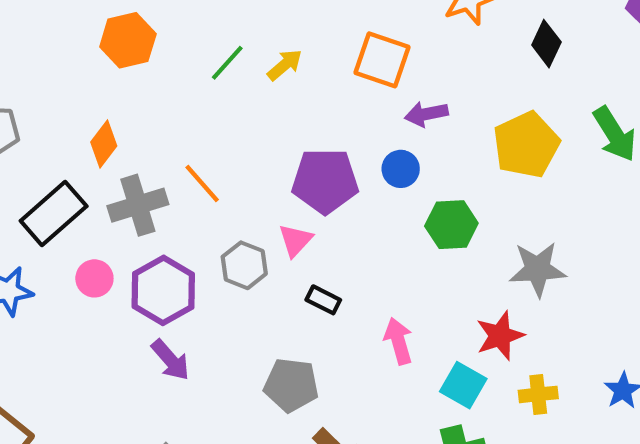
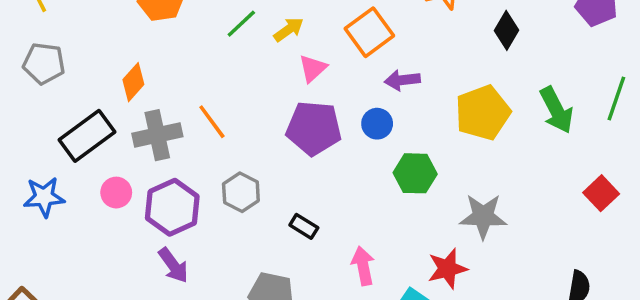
orange square: (382, 60) -> (369, 32), turned 30
pink triangle: (295, 240) -> (313, 68), moved

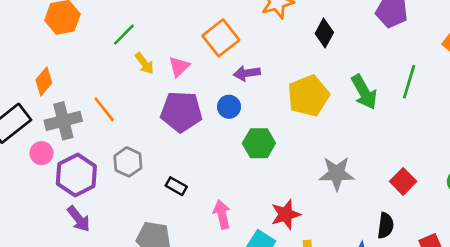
yellow arrow: (289, 29) -> (144, 63), moved, turned 90
pink circle: (116, 193) -> (41, 153), moved
red square: (601, 193) -> (403, 181), moved
gray star: (483, 216) -> (337, 174), moved

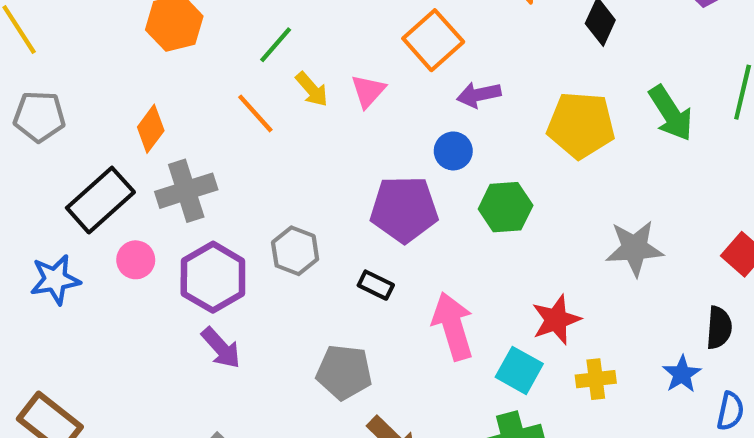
yellow pentagon: (308, 96) -> (581, 125), turned 30
orange line: (104, 109) -> (255, 113), moved
purple pentagon: (181, 112) -> (404, 209), moved
pink circle: (41, 153) -> (136, 260), moved
pink arrow: (222, 214) -> (453, 326), size x1.4

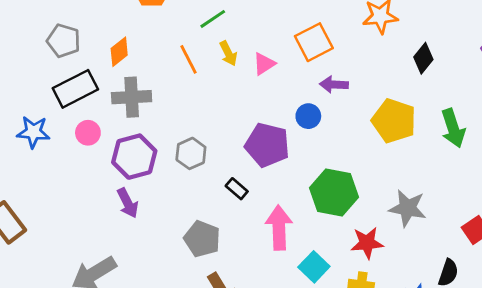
gray pentagon: (39, 116) -> (64, 41), moved
green hexagon: (506, 207) -> (334, 193), moved, size x1.4
red star: (556, 320) -> (367, 243), moved

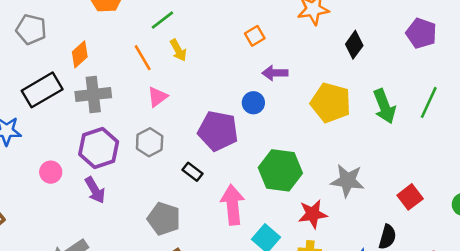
gray pentagon: (64, 41) -> (31, 29), moved
orange square: (314, 42) -> (255, 36), size x0.6
pink triangle: (264, 64) -> (157, 97), moved
pink circle: (88, 133) -> (51, 172), moved

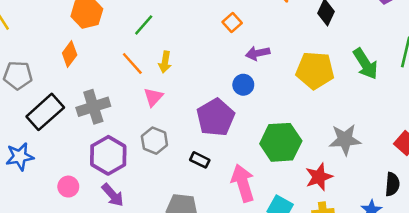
gray pentagon: (31, 29) -> (18, 75), moved
yellow arrow: (178, 50) -> (165, 62), moved, turned 50
orange diamond: (80, 54) -> (70, 54), moved
purple pentagon: (218, 131) -> (216, 117), turned -30

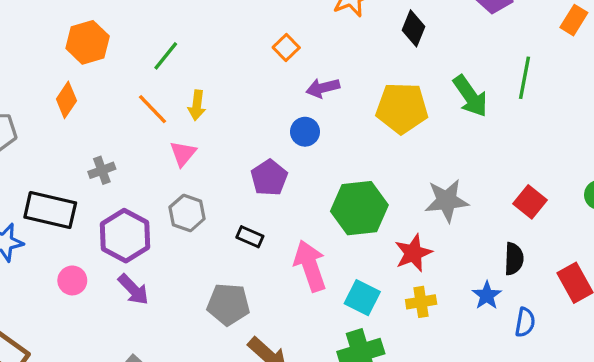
gray cross: (93, 107) -> (102, 170), size x0.6
black rectangle: (45, 112) -> (50, 210), moved, turned 57
purple pentagon: (216, 117) -> (269, 178), size x0.7

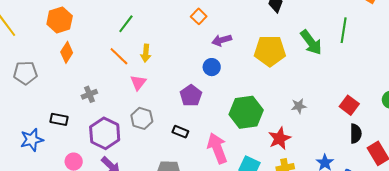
orange hexagon: (88, 42) -> (60, 20), moved
gray star: (447, 201) -> (299, 106), size x0.6
black rectangle: (50, 210) -> (59, 119), size x0.6
black semicircle: (514, 259) -> (356, 134), moved

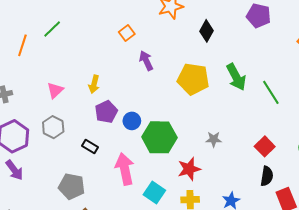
green line: (344, 30) -> (271, 92), moved, turned -50
purple arrow: (222, 40) -> (146, 61), turned 72
yellow arrow: (146, 53) -> (94, 84), moved
orange line: (119, 56) -> (22, 45), moved, turned 55
blue circle: (212, 67) -> (132, 121), moved

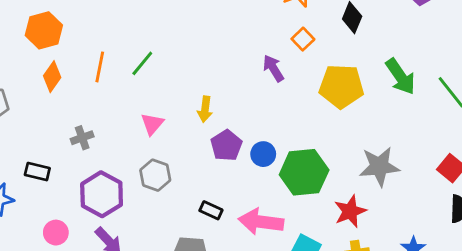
green line: (52, 29) -> (142, 63), moved
orange square: (127, 33) -> (303, 39), moved
gray star: (214, 139) -> (379, 166), size x1.8
black rectangle: (90, 146) -> (211, 210), moved
pink arrow: (125, 169) -> (261, 222), turned -64

